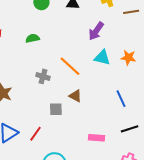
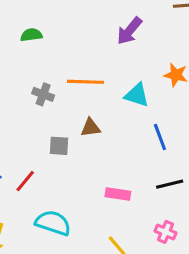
cyan triangle: (102, 58) -> (137, 95), moved
orange line: (70, 66) -> (86, 82), turned -45
brown triangle: (75, 96) -> (91, 128), turned -40

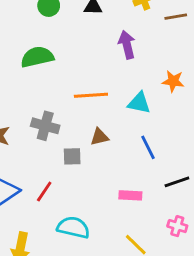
purple arrow: (129, 31) -> (127, 45), turned 132
green semicircle: (31, 35) -> (37, 57), size x1.6
gray cross: (43, 94) -> (45, 126), moved, size x1.4
blue line: (160, 137) -> (148, 147), moved

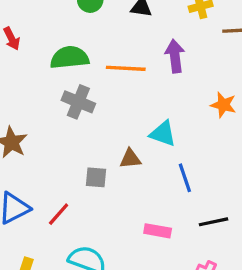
orange line: (91, 95) -> (126, 68), moved
cyan triangle: (139, 103) -> (163, 134), moved
gray cross: (45, 126) -> (78, 102), moved

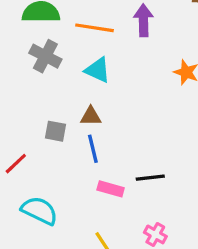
cyan triangle: (163, 134) -> (98, 70), moved
blue line: (185, 178) -> (93, 149), moved
black line: (213, 222) -> (150, 178), moved

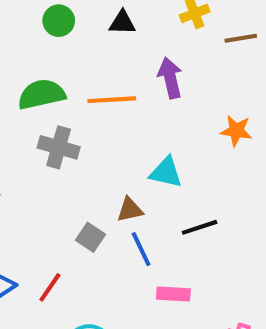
cyan triangle: (98, 70) -> (166, 172), moved
gray square: (56, 131) -> (91, 237), turned 35
black line: (150, 178) -> (200, 227), moved

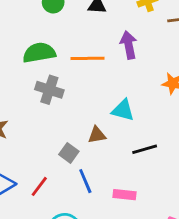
blue line: (141, 249) -> (85, 181), moved

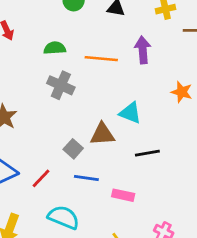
green semicircle: (39, 53) -> (55, 48), size x0.7
brown triangle: (97, 135) -> (102, 134), size x1.4
blue line: (85, 181) -> (86, 178), turned -65

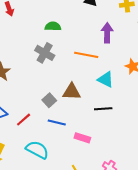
green semicircle: (55, 48) -> (53, 26), moved
orange line: (101, 59) -> (86, 55), moved
cyan triangle: (130, 113) -> (106, 79), moved

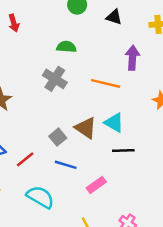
cyan triangle: (106, 79) -> (114, 123), moved
brown triangle: (72, 92) -> (86, 128), turned 30
pink rectangle: (82, 138) -> (96, 185), turned -56

